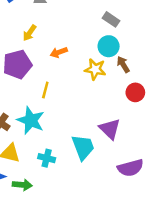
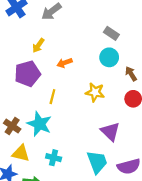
brown arrow: (123, 64) -> (131, 74), moved
yellow star: (95, 69) -> (95, 92), moved
cyan trapezoid: (83, 147) -> (97, 162), moved

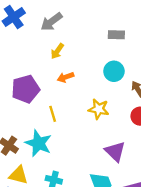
gray rectangle: (111, 33) -> (116, 35), moved, turned -32
yellow arrow: (38, 45) -> (57, 51), moved
yellow line: (52, 97) -> (53, 114), turned -32

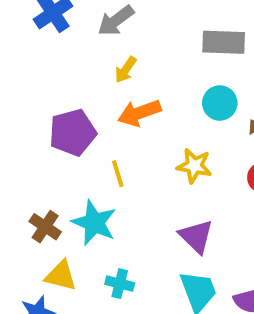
gray rectangle: (116, 35) -> (224, 42), size x1.5
orange arrow: (66, 77) -> (139, 113), size x1.5
purple triangle: (115, 152) -> (196, 236), moved

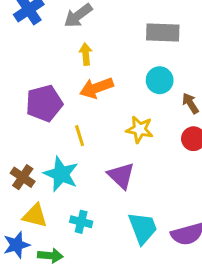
yellow arrow: (126, 70) -> (86, 54), turned 140
purple triangle: (196, 236) -> (121, 176), moved

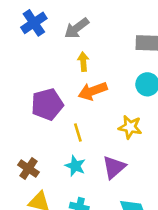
cyan star: (61, 174) -> (75, 166), moved, size x0.7
purple triangle: (121, 176) -> (114, 167), turned 35

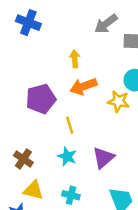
blue cross: (34, 23) -> (28, 23), turned -35
gray arrow: (77, 28) -> (106, 24), moved
yellow star: (130, 127) -> (118, 101), moved

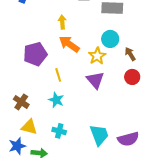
orange arrow: (83, 86) -> (69, 44), turned 55
yellow star: (118, 101) -> (97, 56), turned 30
purple triangle: (103, 158) -> (95, 80), moved, turned -30

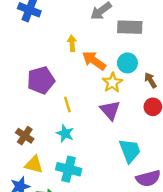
orange arrow: (69, 44) -> (94, 61), moved
cyan cross: (59, 131) -> (69, 169), size x1.5
cyan trapezoid: (99, 135) -> (130, 151), moved

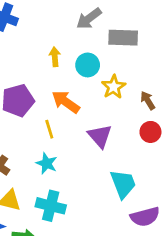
orange arrow: (94, 61) -> (66, 102), moved
cyan circle: (127, 63) -> (88, 65), moved
yellow star: (112, 83) -> (114, 87), moved

